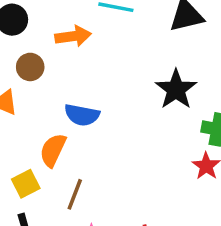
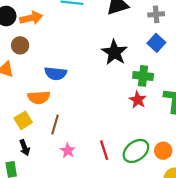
orange arrow: (73, 36) -> (31, 18), moved
orange semicircle: (53, 150) -> (39, 97), turned -115

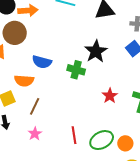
brown circle: (20, 45) -> (15, 33), size x1.5
green cross: (143, 76) -> (76, 70), moved
pink star: (68, 151) -> (35, 134), moved

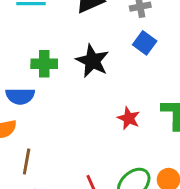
green cross: (76, 70) -> (44, 64), moved

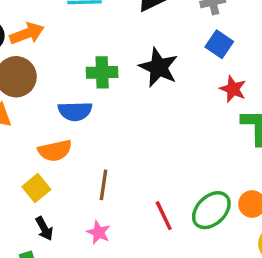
red star: (129, 118) -> (233, 89), moved
brown line: (27, 161) -> (104, 185), moved

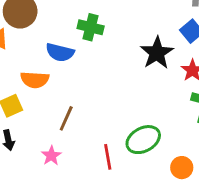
black star: (159, 67) -> (157, 53), moved
green ellipse: (211, 210) -> (143, 140), moved

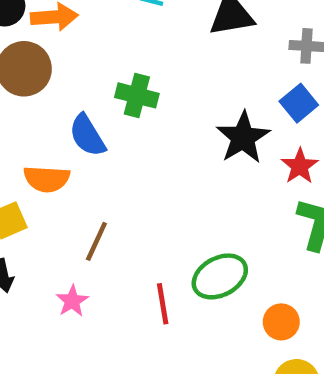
blue semicircle: (60, 52) -> (87, 135), turned 44

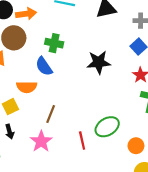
green cross: (137, 95) -> (54, 43), moved
black star: (243, 138) -> (99, 62), moved, turned 30
pink star: (72, 301) -> (41, 141), size x1.5

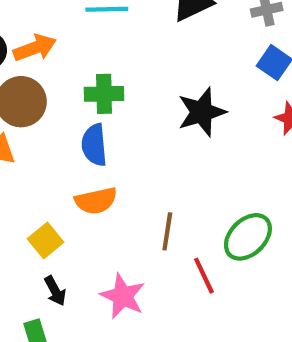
blue semicircle: (44, 66) -> (94, 145), turned 42
orange semicircle: (27, 87) -> (96, 201), moved
brown line: (51, 114) -> (167, 231), moved

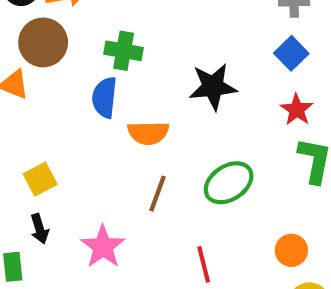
orange semicircle: (96, 201) -> (148, 133), moved
green ellipse: (248, 237) -> (229, 183), moved
red line: (204, 276) -> (204, 264), moved

